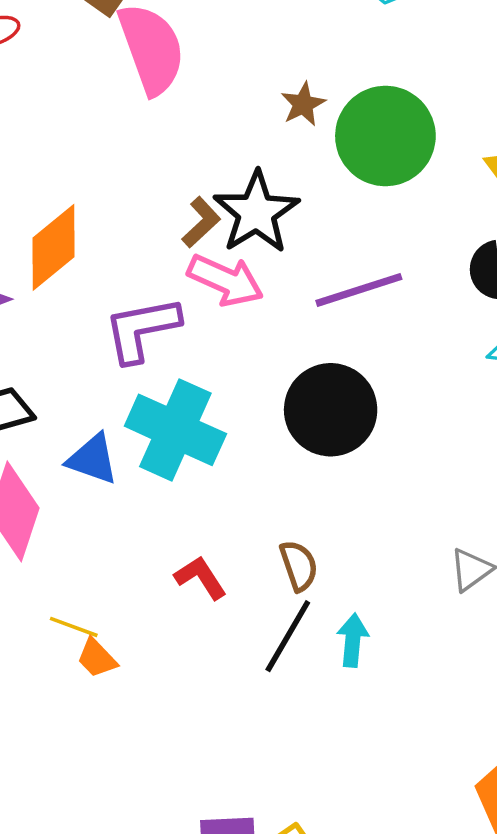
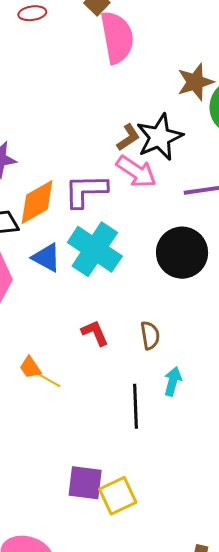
brown star: (303, 104) -> (195, 82), size x1.5
orange diamond: (53, 247) -> (37, 202), moved
yellow line: (74, 627) -> (48, 380), moved
black line: (288, 636) -> (135, 406), moved, turned -42

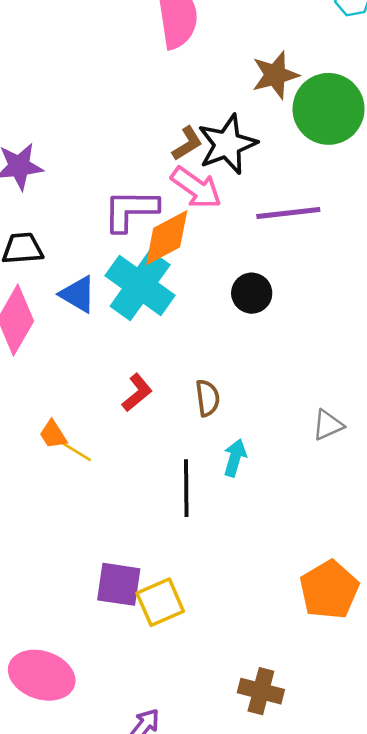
orange diamond: (37, 202) -> (167, 238), moved
black circle: (182, 253) -> (252, 293), size x0.6
red L-shape: (95, 333) -> (137, 393), turned 72

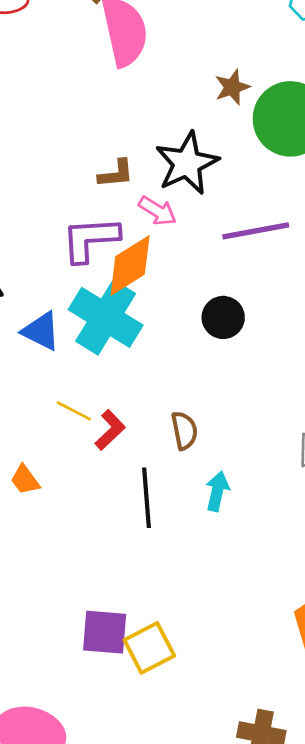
brown star: (275, 75) -> (232, 87), size x0.7
brown L-shape: (187, 143) -> (116, 174), moved, turned 30
pink arrow: (196, 188) -> (157, 211), size x0.7
yellow line: (75, 451) -> (74, 411), moved
black line: (186, 488) -> (147, 498), moved

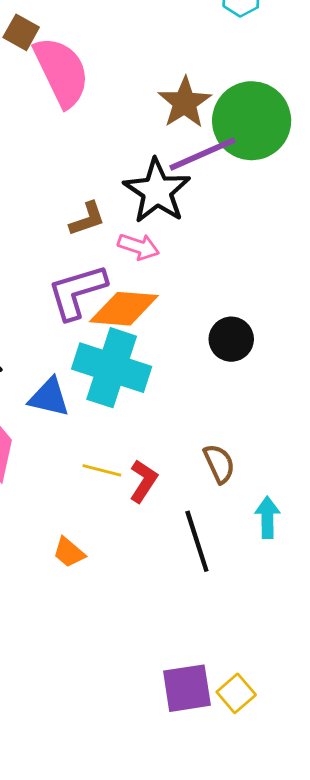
brown star: (232, 87) -> (185, 103), size x1.4
purple line: (256, 231) -> (203, 154), moved
orange diamond: (130, 265) -> (124, 309), turned 50
yellow square: (149, 648) -> (236, 693), size x0.7

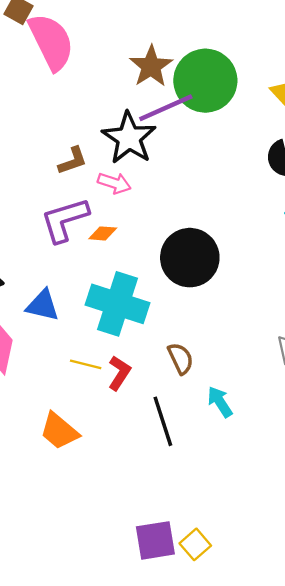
orange diamond: (124, 309) -> (103, 233), size x0.5
black circle: (231, 339) -> (190, 258), size x1.6
cyan cross: (112, 368) -> (117, 304), moved
cyan arrow: (267, 517) -> (220, 402), turned -32
orange trapezoid: (69, 552) -> (59, 431), size x1.5

